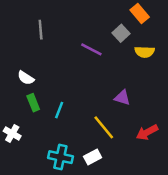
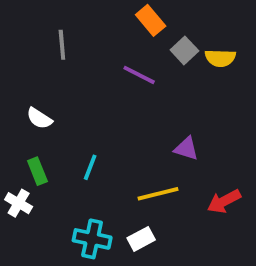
orange rectangle: (140, 13) -> (151, 20), moved
yellow semicircle: (145, 52) -> (220, 58), moved
green rectangle: (33, 103) -> (37, 171), moved
yellow line: (104, 127) -> (158, 194), turned -65

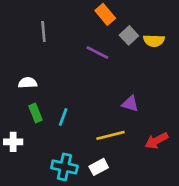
white semicircle: (39, 118) -> (28, 83), turned 144
green rectangle: (37, 171) -> (36, 113), moved
white cross: (19, 203) -> (13, 142), turned -30

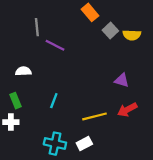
purple line: (97, 53) -> (55, 45), moved
purple triangle: (130, 104) -> (122, 80), moved
green rectangle: (36, 113) -> (15, 101), moved
red arrow: (157, 141) -> (127, 110), moved

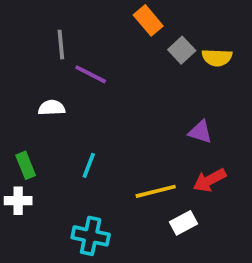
white semicircle: (23, 71) -> (52, 108), moved
white rectangle: (84, 144) -> (184, 223), moved

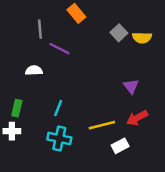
orange rectangle: (148, 20) -> (76, 13), moved
purple triangle: (200, 132) -> (131, 86), turned 35
green rectangle: (26, 165) -> (17, 108), turned 35
cyan cross: (91, 236) -> (59, 138), moved

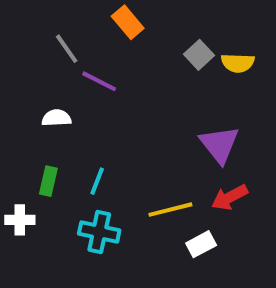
gray line: (40, 29) -> (67, 49), turned -30
purple triangle: (131, 86) -> (219, 144), size x1.5
green rectangle: (17, 108) -> (48, 181), moved

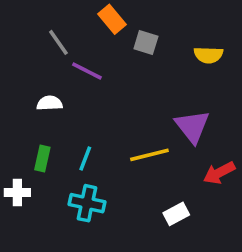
gray square: (199, 55) -> (146, 42), moved, turned -30
red arrow: (230, 197) -> (219, 173), moved
yellow line: (170, 210) -> (149, 155), moved

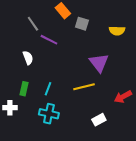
white semicircle: (50, 103) -> (28, 58), turned 72
purple triangle: (192, 126) -> (99, 63), moved

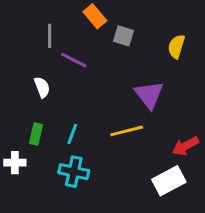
gray line: (33, 24) -> (50, 36), turned 35
yellow semicircle: (117, 31) -> (176, 46), turned 105
white rectangle: (99, 120) -> (169, 181), moved, size x1.5

